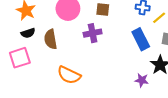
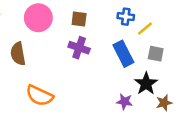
purple cross: (93, 33) -> (79, 48), moved, turned 30

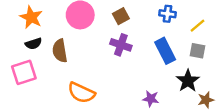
brown square: (79, 19) -> (121, 16), turned -35
yellow line: (145, 29) -> (197, 26), moved
purple star: (125, 102) -> (151, 99), moved

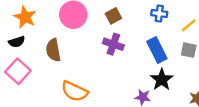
black semicircle: (34, 44) -> (17, 42), moved
pink square: (24, 72) -> (18, 71), turned -30
black star: (188, 81) -> (162, 79), moved

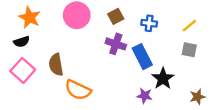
blue cross: (159, 14) -> (149, 23), moved
brown semicircle: (53, 50) -> (56, 65), moved
blue rectangle: (157, 50) -> (142, 57), moved

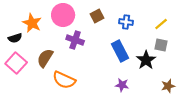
orange star: (30, 18) -> (32, 23), moved
purple cross: (116, 44) -> (75, 40), moved
brown semicircle: (56, 65) -> (45, 58), turned 42
black star: (163, 78) -> (146, 60), moved

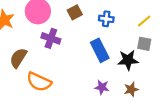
black star: (146, 60) -> (128, 60), turned 30
brown star: (168, 86) -> (131, 89), moved

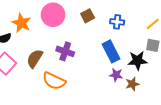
purple cross: (51, 38) -> (65, 51), moved
purple star: (102, 87) -> (116, 75), moved
brown star: (131, 89) -> (132, 84), moved

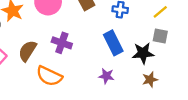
purple star: (116, 75) -> (106, 76), moved
brown star: (132, 84) -> (150, 79), moved

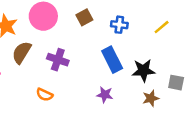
gray square: (160, 36) -> (176, 83), moved
brown semicircle: (27, 51) -> (22, 52), moved
orange semicircle: (49, 76) -> (45, 95), size x0.6

